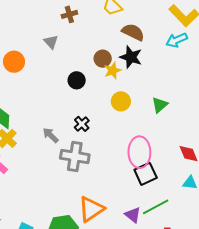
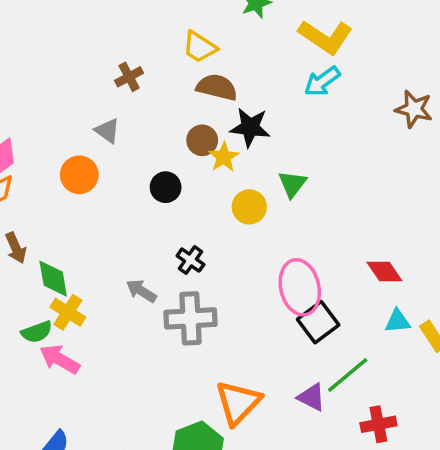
brown semicircle: (133, 32) -> (217, 87), moved
orange circle: (14, 62) -> (79, 175), moved
green triangle: (160, 105) -> (292, 184), moved

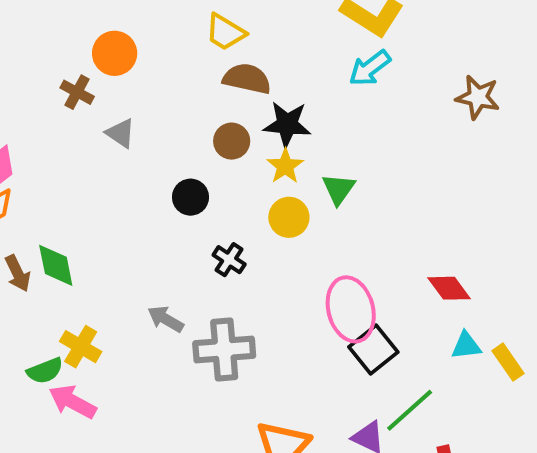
brown cross: (129, 77) -> (77, 92), moved, turned -32
yellow star: (224, 157) -> (285, 166), moved
orange circle: (79, 175) -> (115, 53), moved
black cross: (190, 260) -> (229, 260), moved
green diamond: (53, 279) -> (56, 265), moved

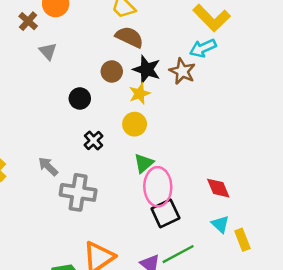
brown star: (478, 97) -> (182, 71), moved
green triangle: (338, 189) -> (144, 163), moved
cyan triangle: (466, 346) -> (220, 224), turned 36

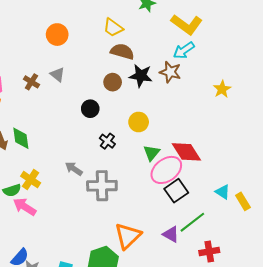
brown cross: (28, 21) -> (31, 82), moved
yellow star: (140, 94) -> (222, 89), moved
pink ellipse: (158, 187) -> (166, 170), turned 64
red diamond: (218, 188) -> (186, 152), moved, size x1.4

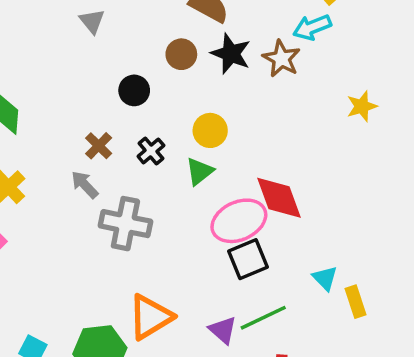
brown cross: (31, 82) -> (99, 146), moved
green triangle: (152, 153) -> (199, 171), moved

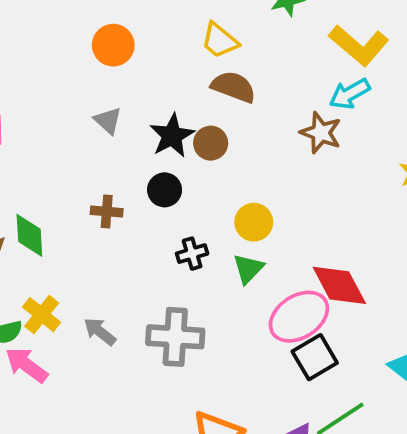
black star: (231, 54) -> (172, 136), moved, turned 30
brown cross: (99, 146) -> (107, 212), moved, turned -32
black cross: (151, 151) -> (192, 254), turned 32
gray arrow: (85, 185) -> (100, 332), moved

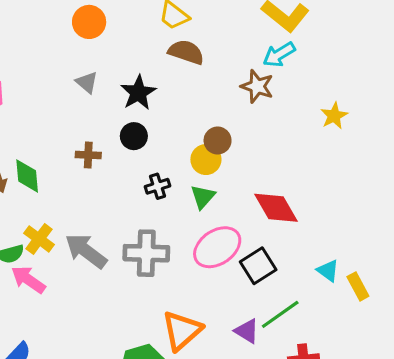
brown circle: (211, 143) -> (218, 141), moved
pink ellipse: (299, 317) -> (217, 247), moved
gray arrow: (100, 332) -> (86, 251), size x1.6

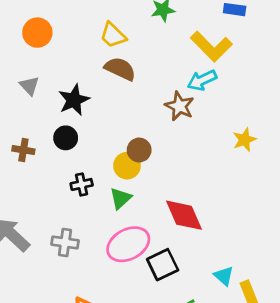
gray cross: (146, 253) -> (65, 242), size x0.7

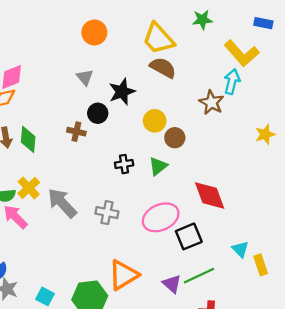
yellow trapezoid: (113, 35) -> (159, 39), size x1.4
cyan arrow: (202, 80) -> (232, 82), turned 125
black circle: (66, 138) -> (98, 113), moved
yellow circle: (127, 166) -> (155, 121), moved
green triangle: (121, 198) -> (158, 166), moved

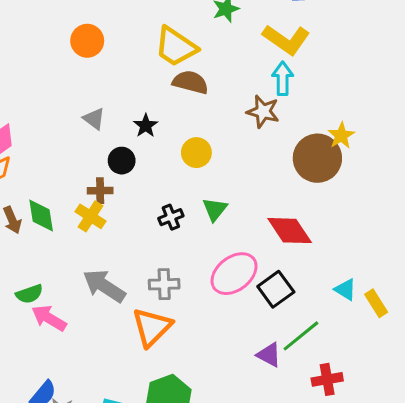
orange circle: (94, 32) -> (87, 41), moved
black star: (122, 92) -> (146, 126), size x0.7
brown circle: (175, 138) -> (317, 158), moved, size x1.8
yellow cross: (29, 188) -> (91, 216), moved
orange triangle: (123, 275) -> (152, 327), moved

